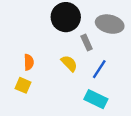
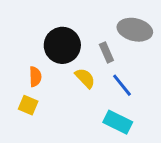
black circle: (66, 17) -> (62, 45), moved
blue line: (99, 69) -> (122, 85), turned -72

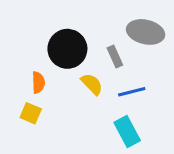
blue line: (122, 85) -> (132, 92), turned -65
cyan rectangle: (118, 122) -> (127, 132), turned 36

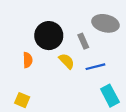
yellow square: (31, 113) -> (22, 100), moved
cyan rectangle: (127, 132) -> (110, 96), moved

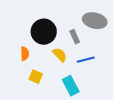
cyan rectangle: (110, 96) -> (71, 86), moved
yellow square: (22, 100) -> (36, 77), moved

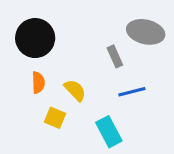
black circle: (44, 32) -> (35, 38), moved
yellow semicircle: (60, 55) -> (75, 90), moved

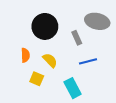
black circle: (35, 38) -> (45, 26), moved

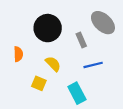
gray ellipse: (97, 21) -> (103, 23), turned 30
orange semicircle: (25, 55) -> (18, 54), moved

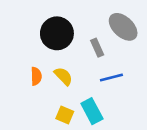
orange semicircle: (18, 54) -> (36, 76), moved
yellow square: (39, 83) -> (65, 115), moved

